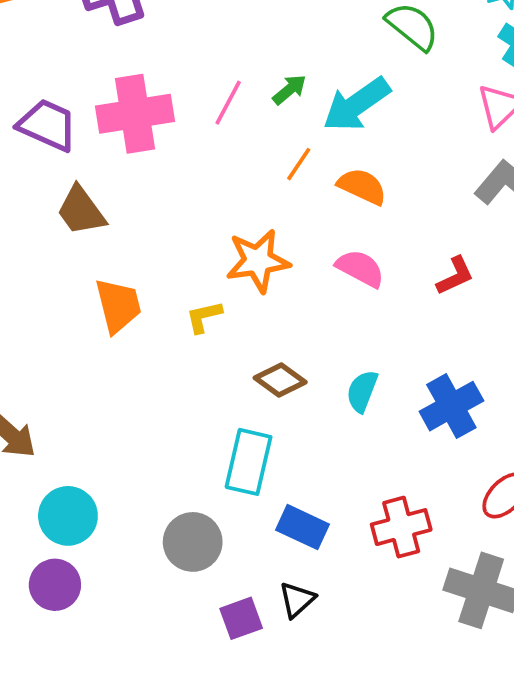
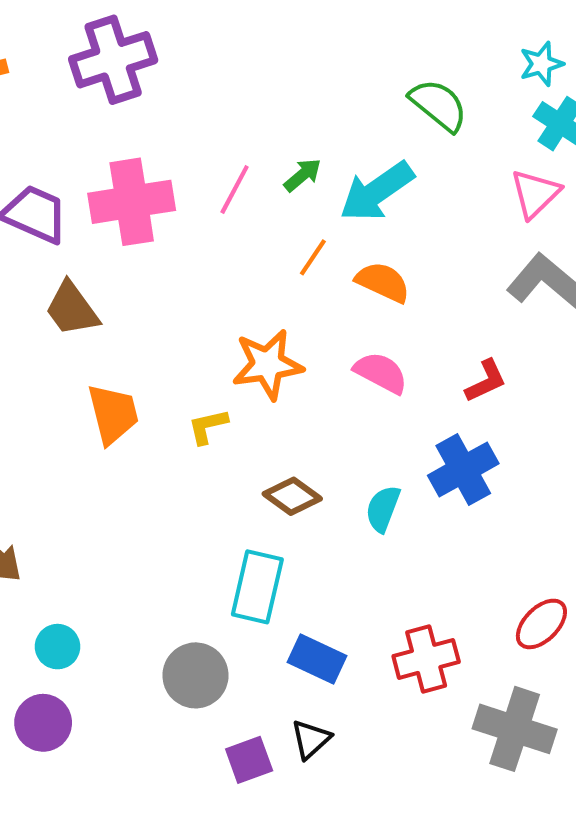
blue cross: (451, 406) -> (463, 470), moved
cyan circle: (68, 516) -> (58, 647), size x0.7

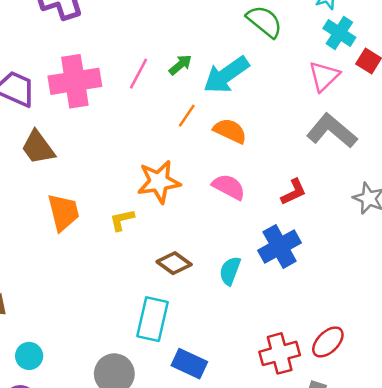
red cross: (426, 659) -> (280, 353), moved

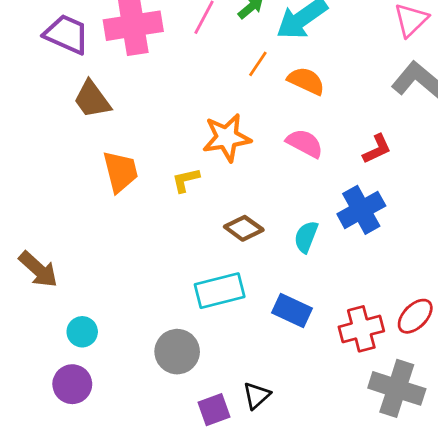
cyan rectangle: (152, 319) -> (220, 291), turned 63
blue rectangle: (189, 364) -> (292, 310), moved

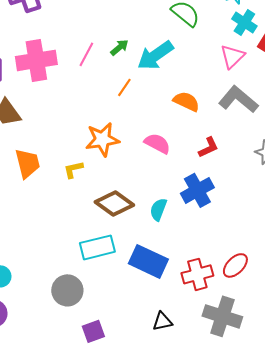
orange semicircle: (306, 81) -> (186, 101), moved
brown diamond: (244, 228) -> (114, 203), size x1.4
blue rectangle: (292, 310) -> (148, 261), size x1.4
black triangle: (256, 396) -> (162, 321), moved, turned 30

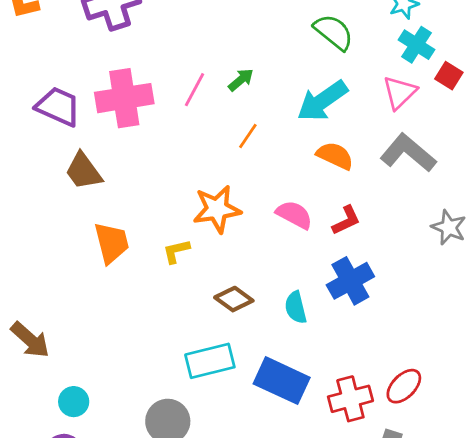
cyan arrow: (155, 55) -> (322, 101), moved
red L-shape: (208, 147) -> (346, 220), moved
brown diamond: (114, 203) -> (234, 299), size x0.7
cyan semicircle: (158, 209) -> (296, 307), turned -35

